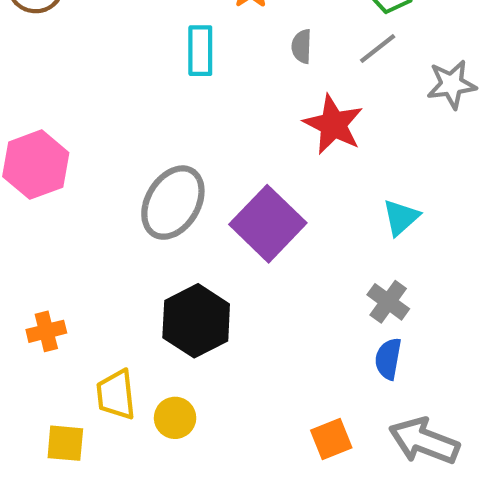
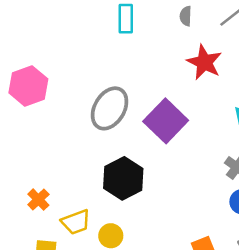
orange cross: (46, 331) -> (38, 200), moved, turned -30
yellow trapezoid: (116, 395) -> (76, 222), turned -104

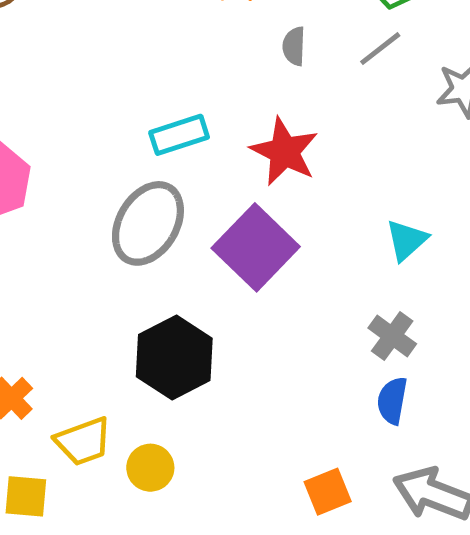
cyan rectangle: (126, 19) -> (179, 135), moved, turned 72
red star: (204, 62) -> (284, 152), moved

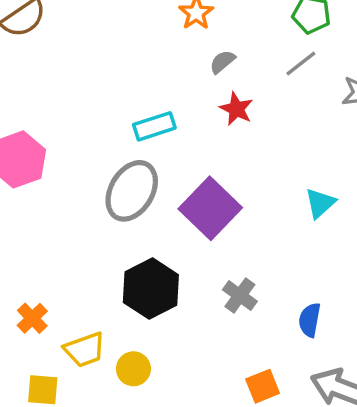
gray semicircle: (294, 46) -> (222, 62), moved, turned 48
red star: (284, 152) -> (236, 109), moved, size x0.7
gray cross: (392, 336) -> (240, 296), moved

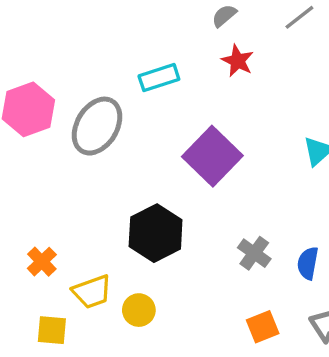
gray ellipse: (132, 191) -> (97, 126), moved
gray cross: (240, 296) -> (254, 253), moved

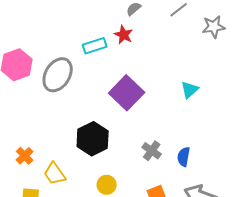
red star: (238, 61) -> (124, 35), moved
yellow trapezoid: (92, 292) -> (55, 174), turned 75
yellow circle: (139, 310) -> (107, 185), moved

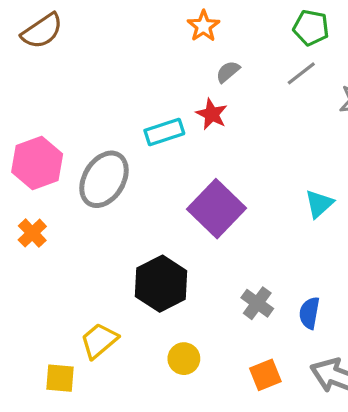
orange cross: (25, 156) -> (32, 233), moved
yellow trapezoid: (55, 174) -> (99, 341), turned 85

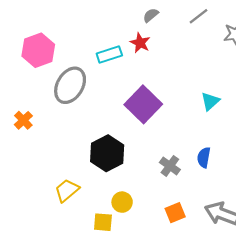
pink hexagon: (37, 163) -> (38, 50), moved
blue semicircle: (309, 313) -> (204, 157), moved
yellow square: (60, 378) -> (103, 222), moved

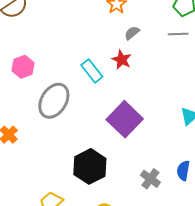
gray line: (199, 16) -> (178, 34), turned 36
pink hexagon: (38, 50) -> (23, 67), size x0.7
cyan rectangle: (109, 55) -> (92, 71), turned 70

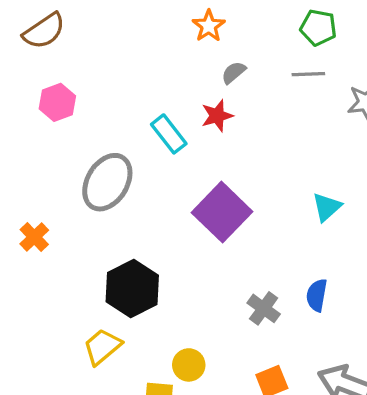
red star: (122, 60) -> (217, 116), turned 30
pink hexagon: (23, 67) -> (57, 102), moved
black hexagon: (90, 166) -> (132, 289), moved

